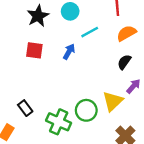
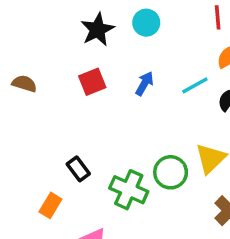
cyan line: (90, 32) -> (195, 85), moved
red square: (34, 50) -> (92, 82), turned -30

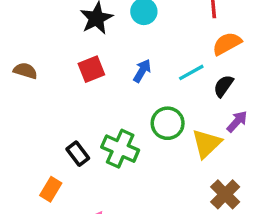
green circle: (171, 172) -> (168, 123), moved
green cross: (129, 190) -> (120, 149), moved

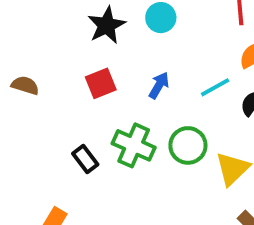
green cross: (120, 149) -> (134, 145), moved
black rectangle: (78, 154) -> (85, 159), moved

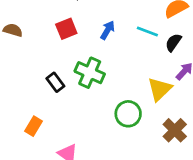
cyan line: (215, 87) -> (147, 32), turned 50
green circle: (188, 145) -> (128, 114), moved

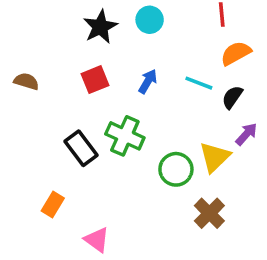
black rectangle: (55, 82) -> (81, 148), size x1.4
green circle: (128, 114) -> (176, 169), moved
brown cross: (175, 130) -> (209, 213), moved

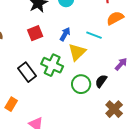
black semicircle: (232, 97) -> (101, 81), moved
yellow triangle: (215, 157) -> (77, 52), moved
brown cross: (209, 213) -> (114, 109), moved

